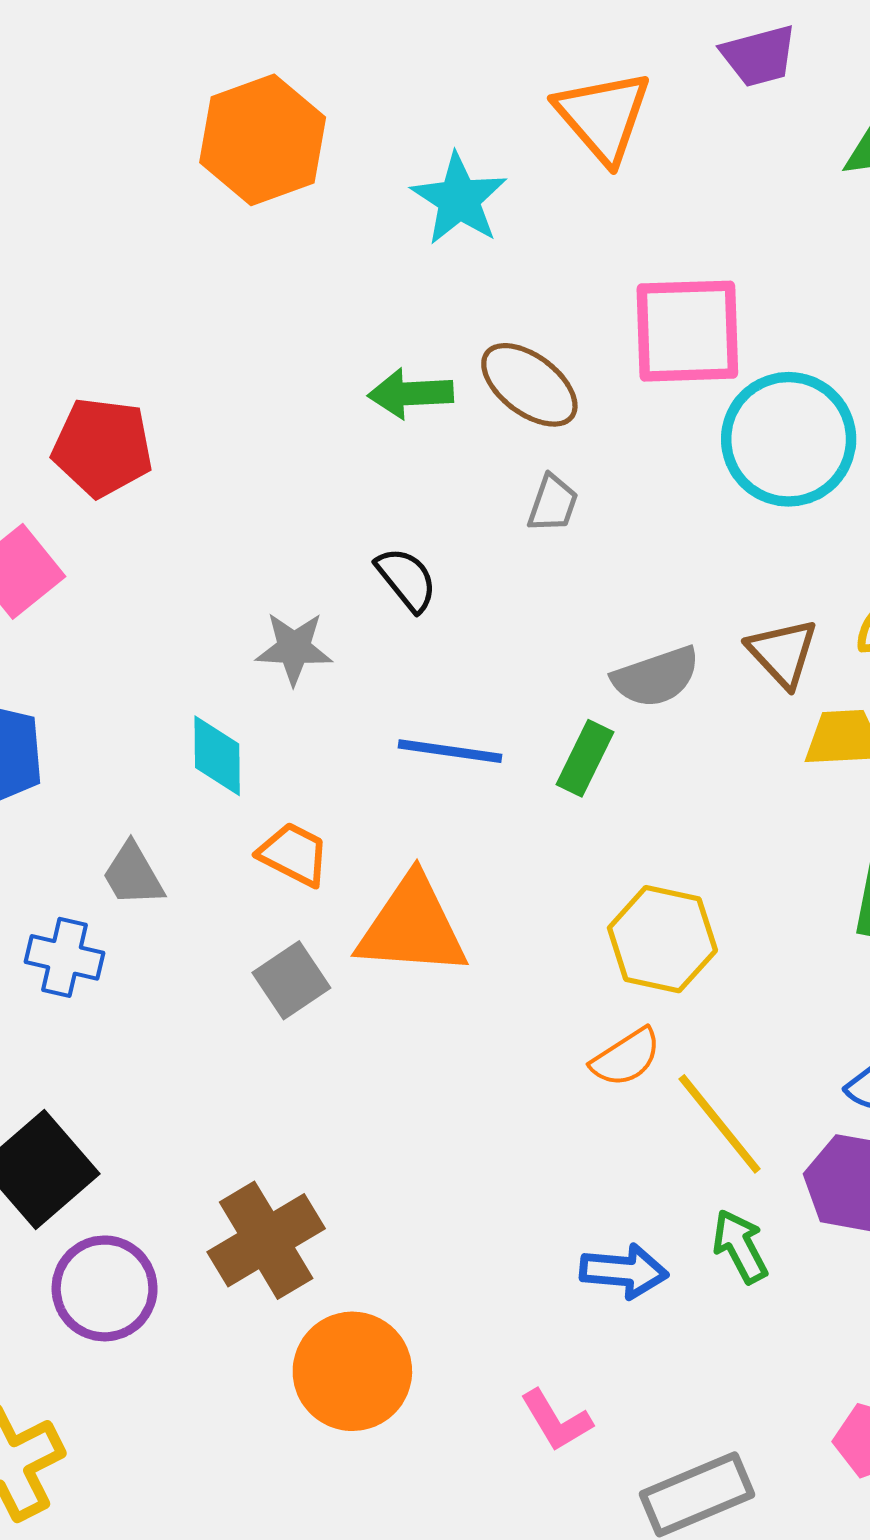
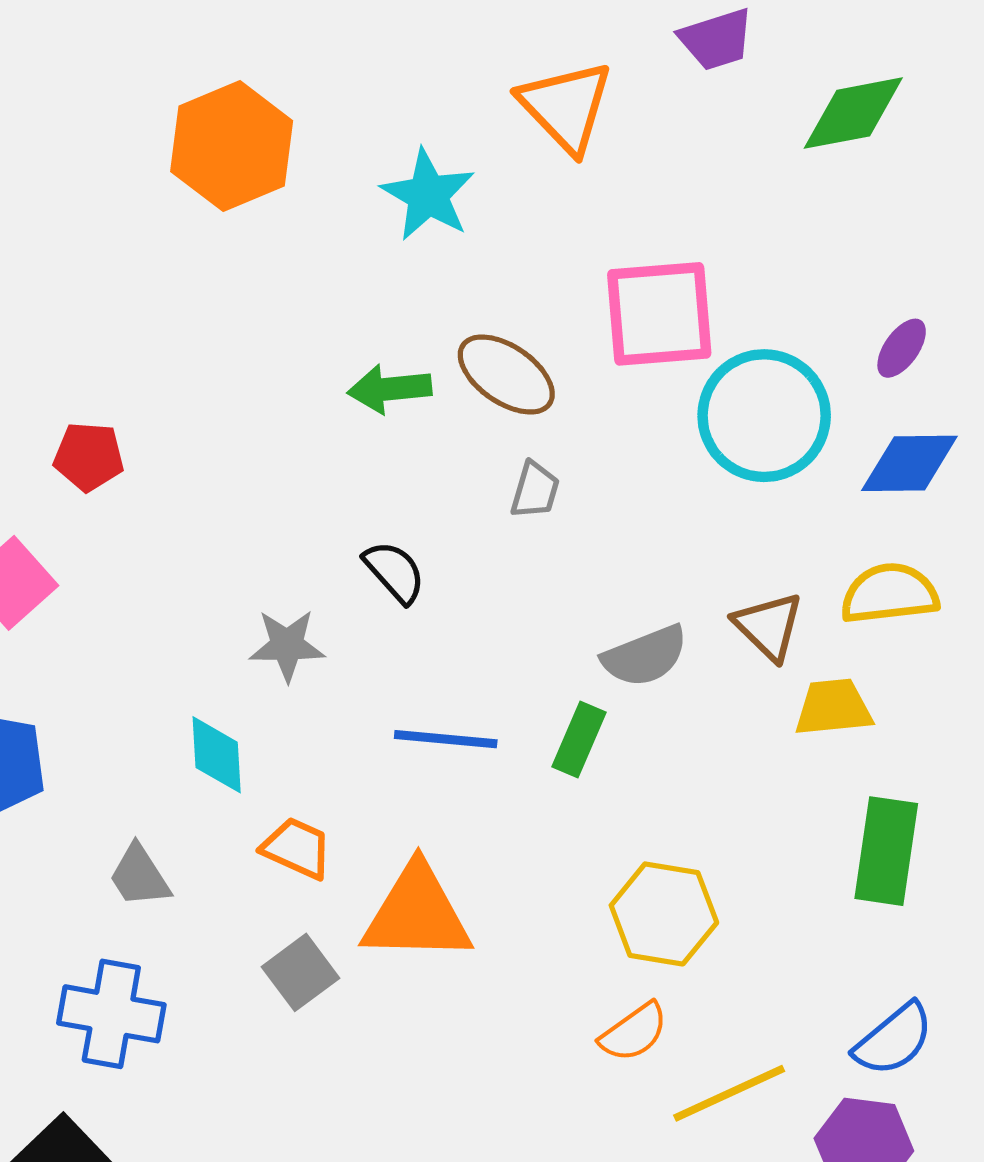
red pentagon: (102, 447) -> (89, 457), size x0.7
blue cross: (64, 957) -> (111, 1014), moved, size x1.4
yellow line: (720, 1124) -> (729, 1093), turned -73

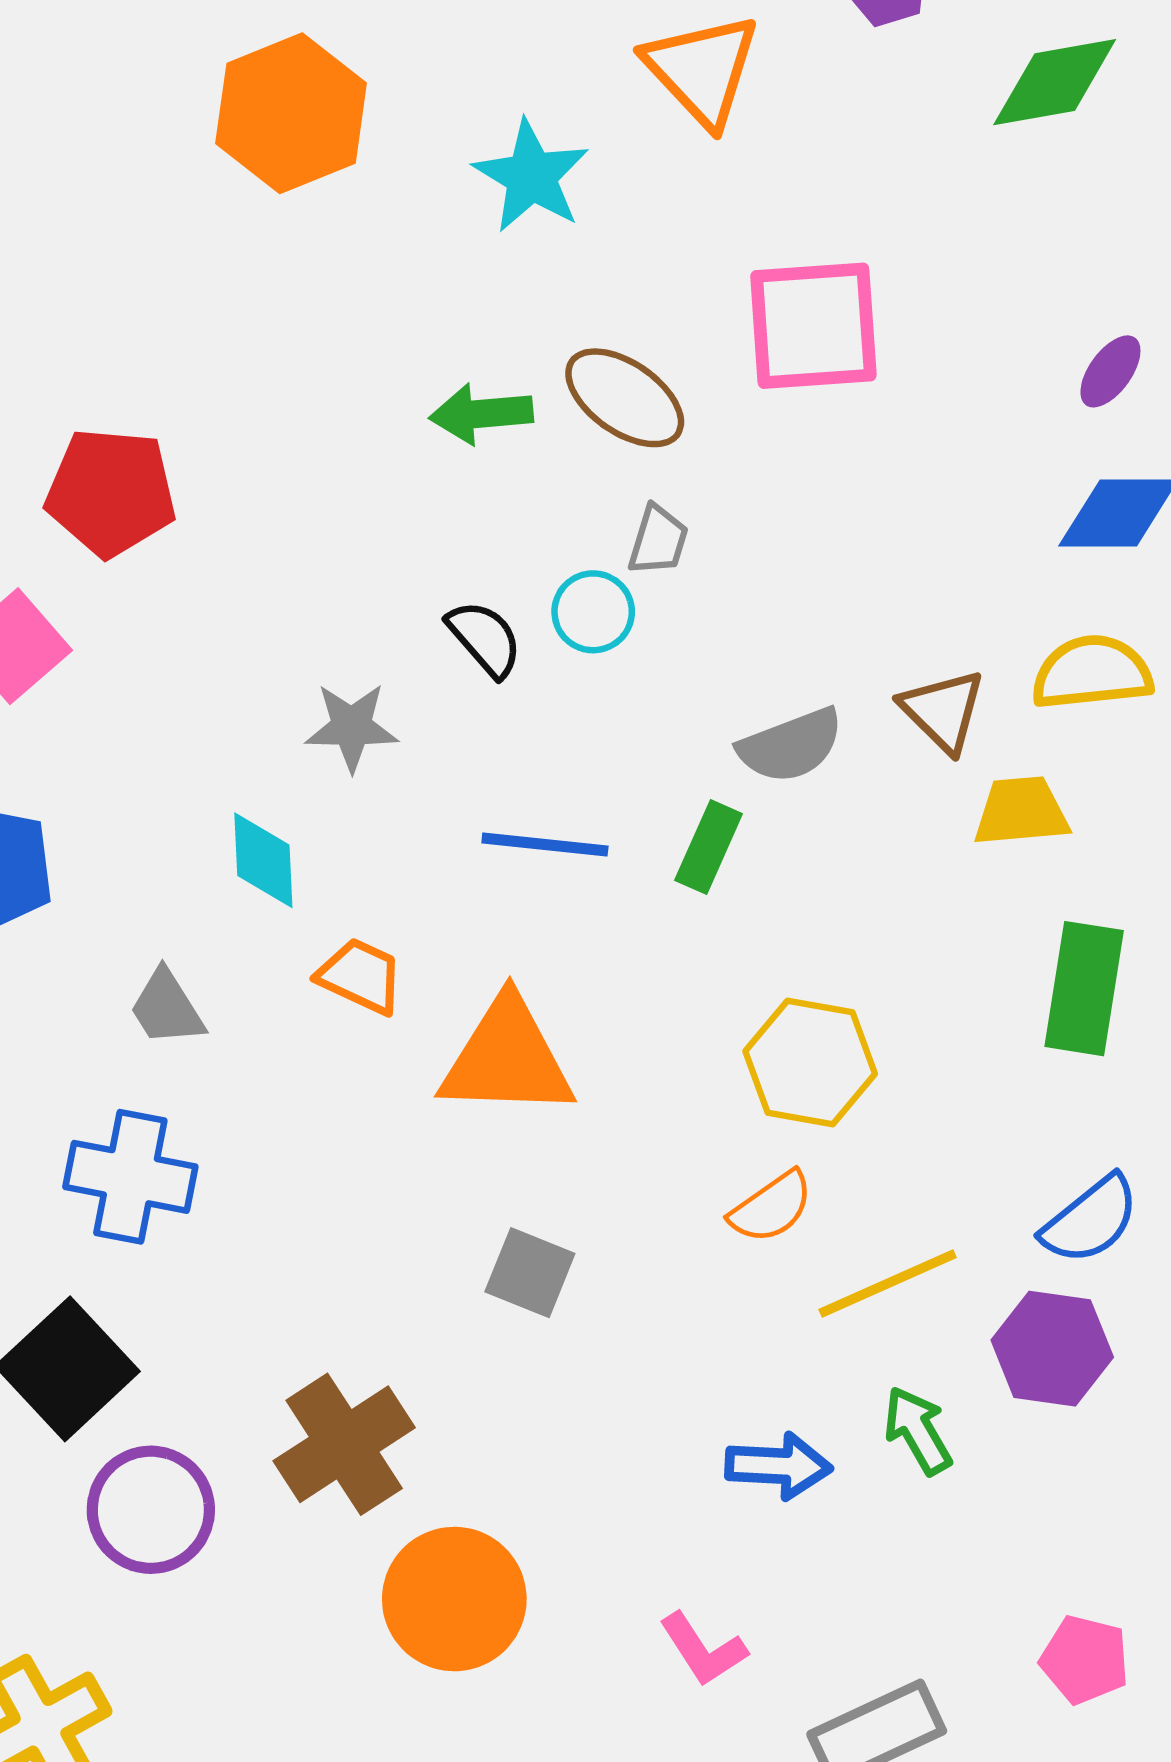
cyan circle: (764, 416) -> (593, 612), moved, size x0.5
red pentagon: (89, 457) -> (111, 492), size x1.5
gray square: (301, 972) -> (530, 1273), moved, turned -32

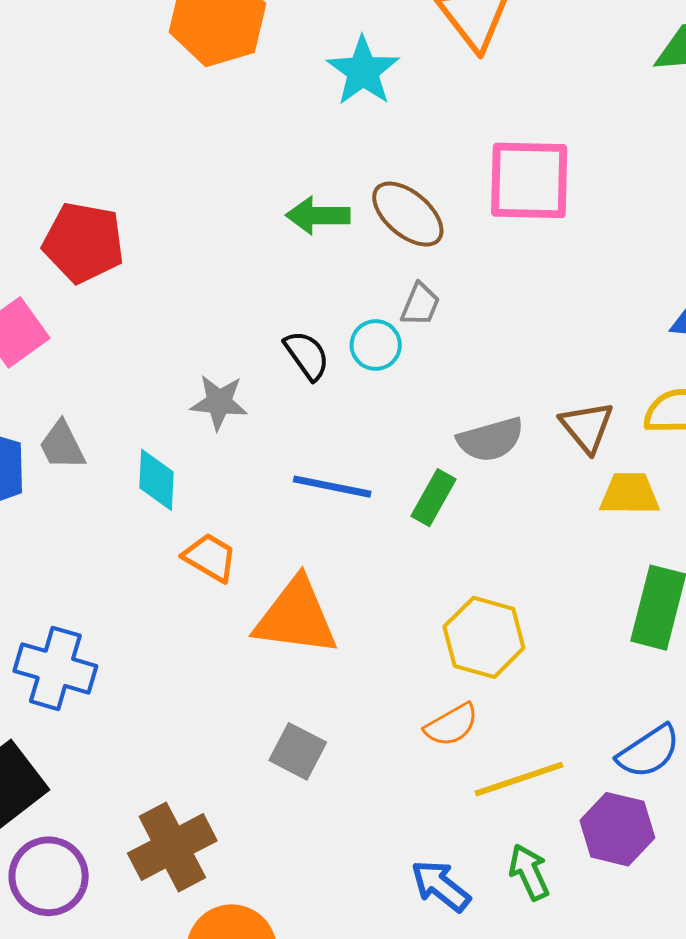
gray trapezoid: (167, 1008) -> (62, 445), moved
blue arrow: (778, 1466) -> (441, 886), turned -150

